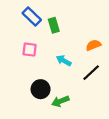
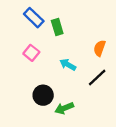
orange semicircle: (93, 45) -> (100, 48), turned -48
pink square: (30, 50) -> (31, 53), turned 32

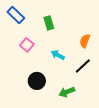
blue rectangle: (34, 18) -> (16, 15), moved
green arrow: (64, 108) -> (67, 92), moved

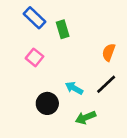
blue rectangle: (16, 15) -> (35, 18), moved
cyan arrow: (58, 55) -> (74, 88), moved

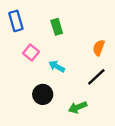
blue rectangle: (35, 18) -> (16, 21), moved, turned 30
cyan arrow: (74, 88) -> (57, 66), moved

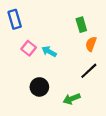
green rectangle: (57, 27) -> (81, 25), moved
cyan arrow: (57, 66) -> (49, 51), moved

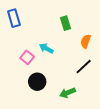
green rectangle: (81, 25) -> (65, 23), moved
pink square: (29, 48) -> (27, 57), moved

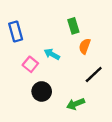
blue rectangle: (14, 18) -> (16, 32), moved
orange semicircle: (86, 41) -> (85, 46), moved

